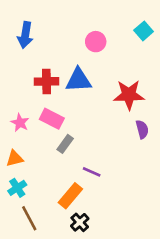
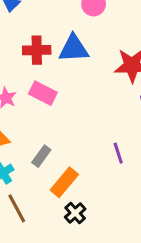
gray rectangle: (65, 144) -> (41, 156), moved
purple line: (92, 172) -> (118, 153), moved, turned 48

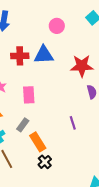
pink rectangle: (43, 93) -> (29, 95), moved, turned 60
orange rectangle: (64, 182) -> (38, 142), turned -72

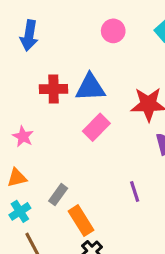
pink circle: (57, 26) -> (113, 31), moved
pink rectangle: (29, 95) -> (96, 127), moved, turned 48

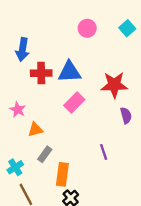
blue arrow: (29, 35) -> (22, 49), moved
orange triangle: (17, 178) -> (35, 130), moved
orange rectangle: (81, 221) -> (62, 174), turned 40

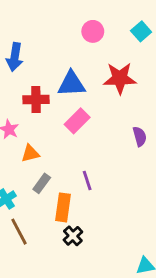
red cross: (41, 73) -> (36, 100), moved
red star: (114, 85) -> (120, 78), moved
purple line: (104, 152) -> (87, 180), moved

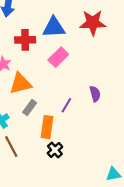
purple semicircle: (140, 136) -> (95, 94), moved
orange triangle: (30, 154) -> (21, 83), size x1.5
purple line: (87, 180) -> (66, 105), turned 49

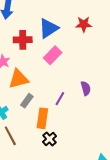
red star: (93, 23) -> (84, 24), size x0.7
blue triangle: (54, 27) -> (49, 28), turned -30

